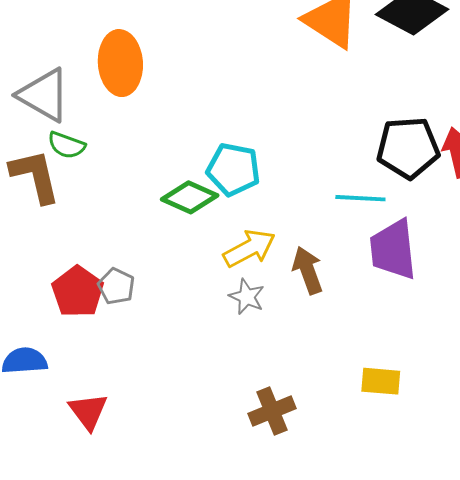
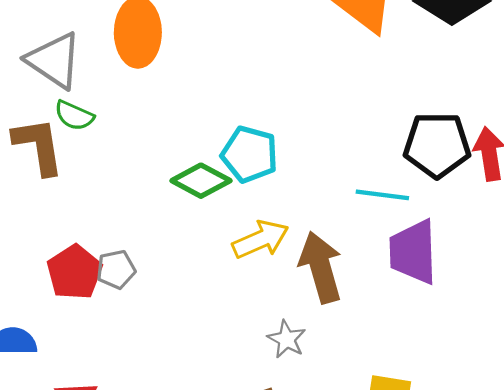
brown arrow: (308, 270) -> (321, 267), size x1.4
gray pentagon: (116, 286) -> (116, 269), turned 30
gray star: (247, 297) -> (287, 339), moved

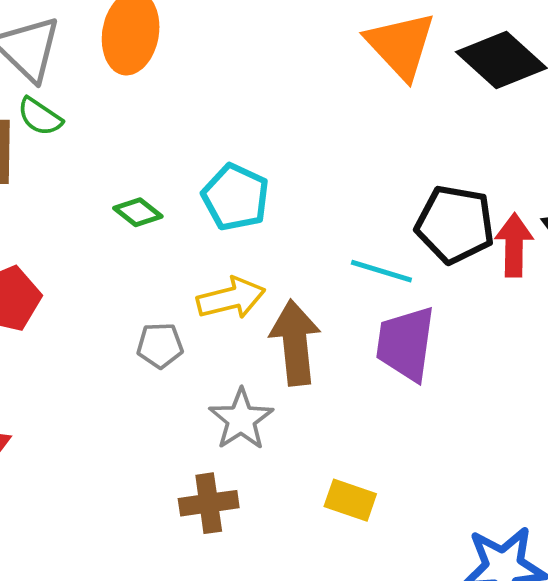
green diamond: (201, 181) -> (138, 212), moved, size x0.7
gray pentagon: (116, 269) -> (160, 345), moved
gray star: (287, 339) -> (241, 419), size x1.4

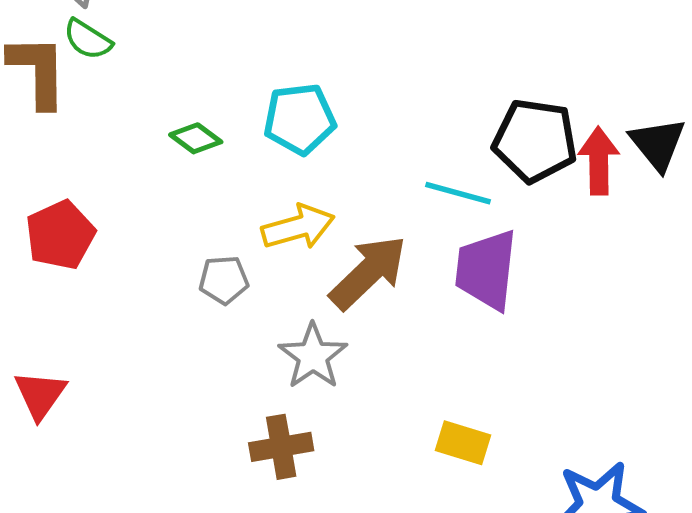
cyan pentagon: (236, 197) -> (300, 119), turned -30
brown arrow: (295, 343) -> (368, 272), turned 54
yellow rectangle: (350, 500) -> (463, 443), moved

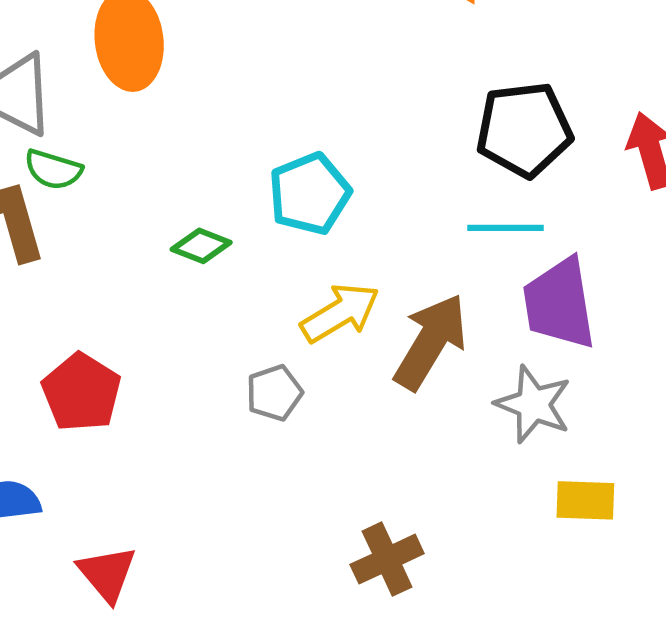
black pentagon: (535, 141) -> (524, 130), moved
gray star: (313, 356) -> (533, 404), moved

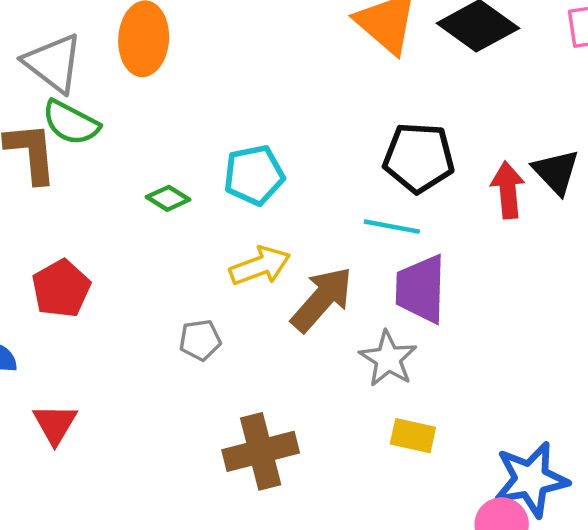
green semicircle: (53, 170) -> (71, 123), size x1.4
gray pentagon: (274, 393) -> (200, 340), moved
brown cross: (387, 559) -> (261, 451), size x1.4

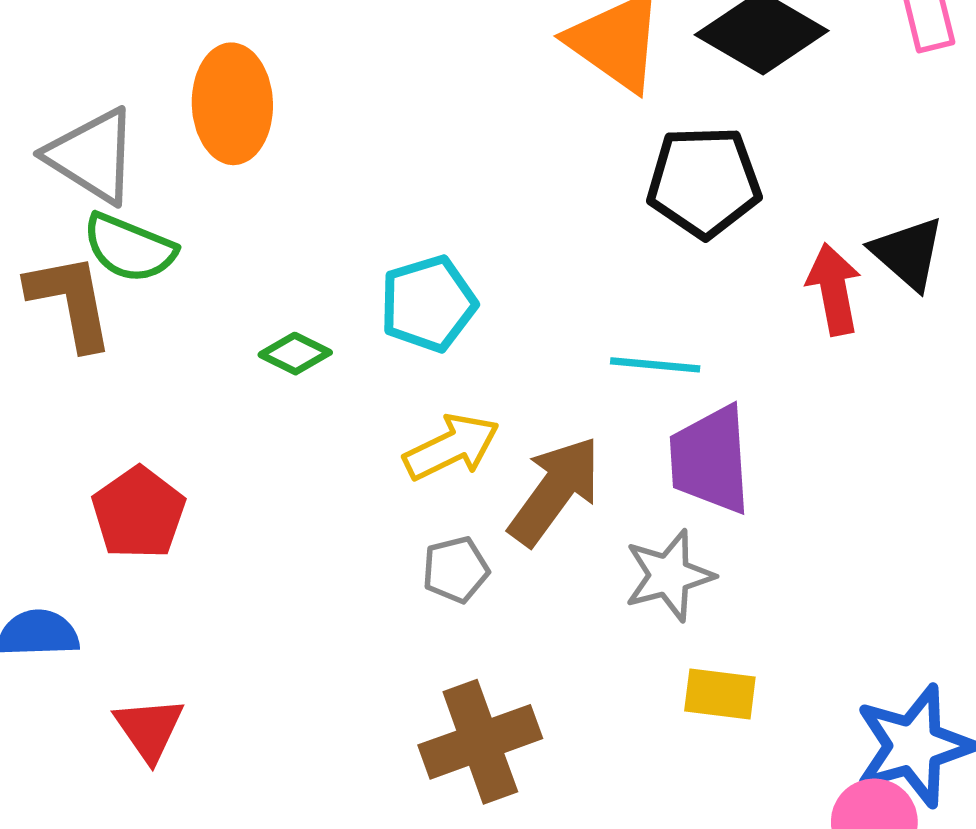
black pentagon: (419, 158) -> (704, 182), moved
gray pentagon: (200, 340) -> (456, 570), moved
gray star: (388, 359) -> (669, 575), turned 30

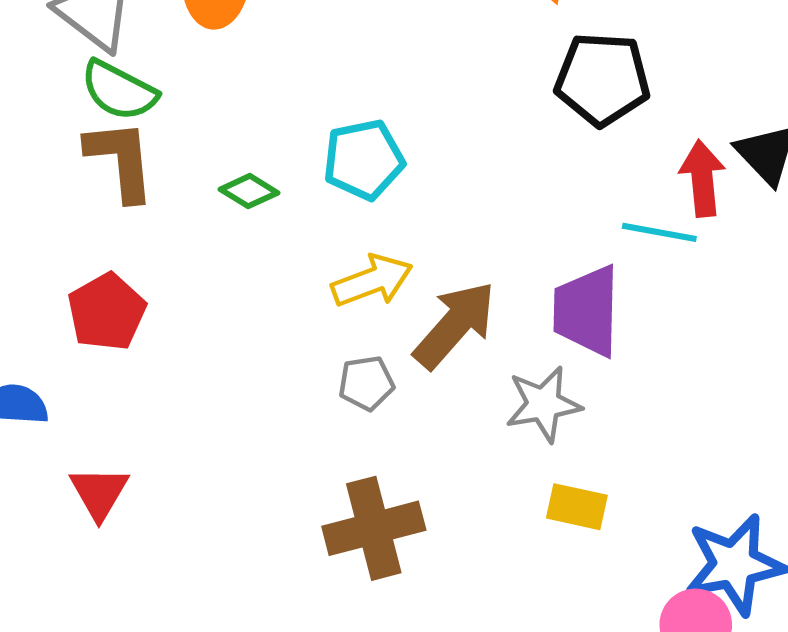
brown L-shape: (70, 301) -> (121, 160), moved
cyan line: (655, 365) -> (659, 232), moved

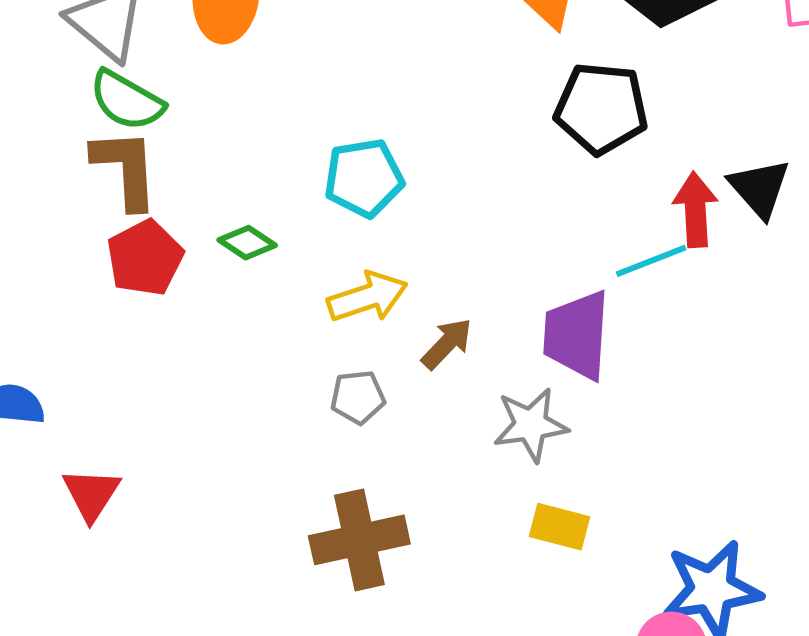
green diamond: (249, 191) -> (247, 243), moved
cyan line: (659, 232) -> (651, 261), turned -34
red pentagon: (107, 312) -> (145, 258), moved
brown arrow: (455, 325) -> (447, 344), size x0.6

